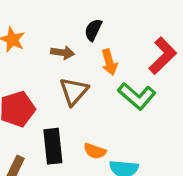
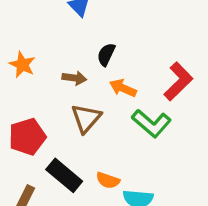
orange arrow: (109, 62) -> (123, 88), turned 130
black rectangle: (53, 146) -> (64, 175), turned -44

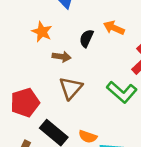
orange star: (22, 65) -> (42, 32), moved
orange arrow: (123, 88) -> (114, 28), moved

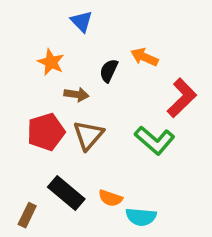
red pentagon: (25, 102) -> (46, 132), moved

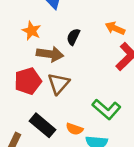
orange arrow: (144, 57) -> (115, 28), moved
brown arrow: (76, 94) -> (50, 54), size x1.5
green L-shape: (155, 140) -> (106, 109), moved

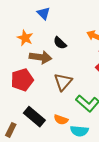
black semicircle: (73, 37) -> (60, 43), turned -72
brown triangle: (59, 84) -> (63, 82), moved

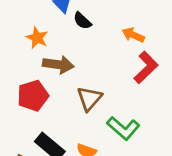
black semicircle: (60, 43) -> (82, 21), moved

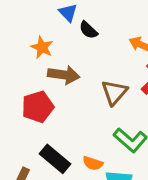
brown triangle: (89, 99) -> (114, 92), moved

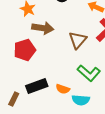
black rectangle: (55, 159) -> (37, 86), turned -60

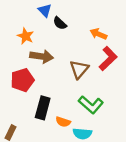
black rectangle: (37, 86) -> (43, 108), moved, turned -55

